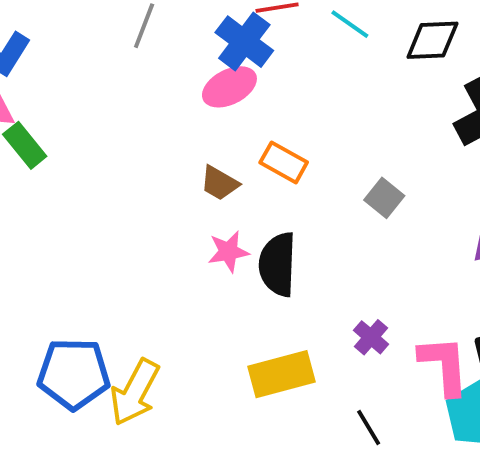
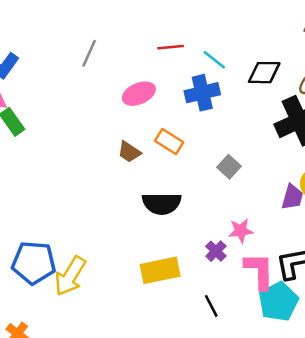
blue cross: (244, 42) -> (202, 93), moved, turned 36
pink star: (228, 252) -> (241, 231), moved
black semicircle: (278, 264) -> (162, 203), turned -96

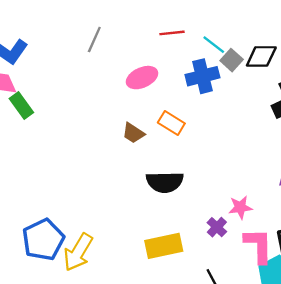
gray square: (229, 167) -> (232, 60), moved
blue pentagon: (34, 263) -> (43, 240), turned -30

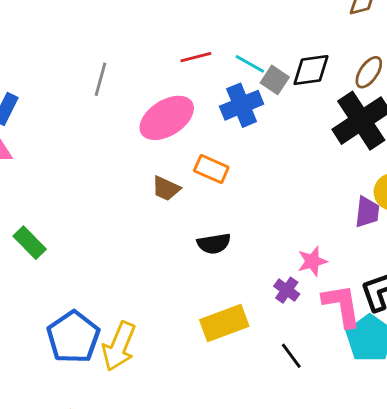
pink ellipse: (142, 78) -> (167, 118), size x1.4
green rectangle: (21, 105) -> (30, 243), moved
black semicircle: (165, 182) -> (214, 244), size x0.7

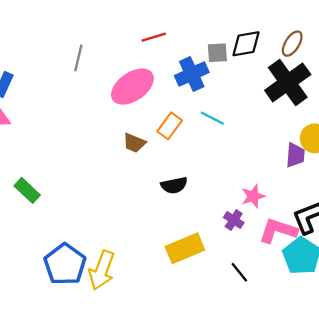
cyan line: (250, 64) -> (212, 118), moved
gray square: (275, 80) -> (217, 53), turned -35
orange rectangle: (211, 169) -> (170, 126), turned -75
pink L-shape: (342, 306) -> (278, 231), turned -60

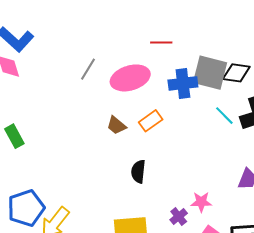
gray square: (217, 53) -> (210, 73), size x1.8
gray line: (78, 58) -> (88, 69), moved
cyan line: (212, 118) -> (224, 116), moved
black semicircle: (174, 185) -> (138, 171), turned 90

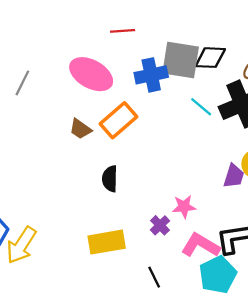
gray line: (88, 69) -> (22, 83), moved
pink ellipse: (130, 78) -> (91, 74), turned 51
orange rectangle: (151, 121) -> (119, 120), size x1.4

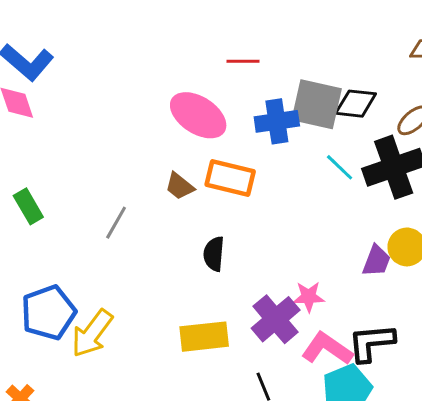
gray line: (22, 83) -> (116, 223), moved
orange rectangle: (119, 120) -> (230, 178), turned 51
purple cross: (160, 225) -> (276, 319), size x1.8

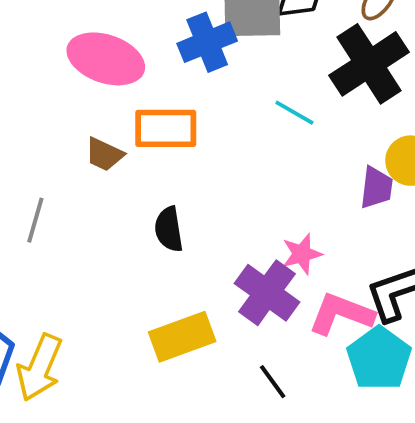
cyan line: (340, 167) -> (294, 113), moved

